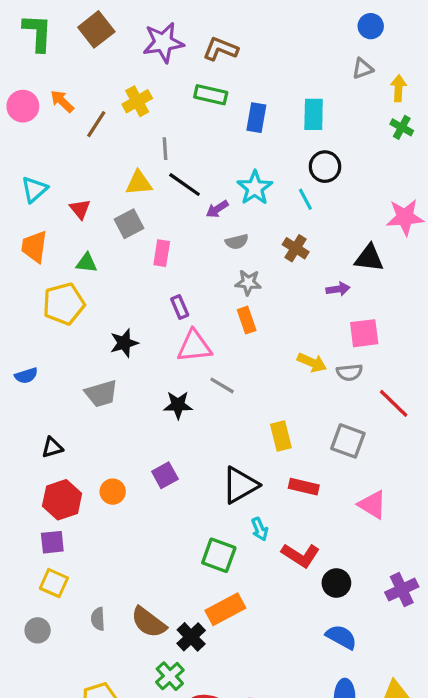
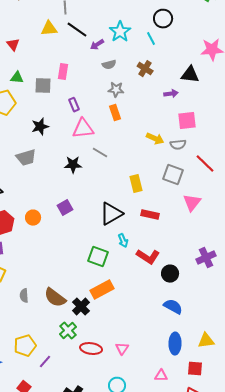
gray square: (129, 224) -> (43, 86), moved, turned 30
gray square: (348, 441) -> (173, 175), moved
pink triangle: (372, 505) -> (192, 203), moved, turned 36
purple cross: (402, 590) -> (206, 258), moved

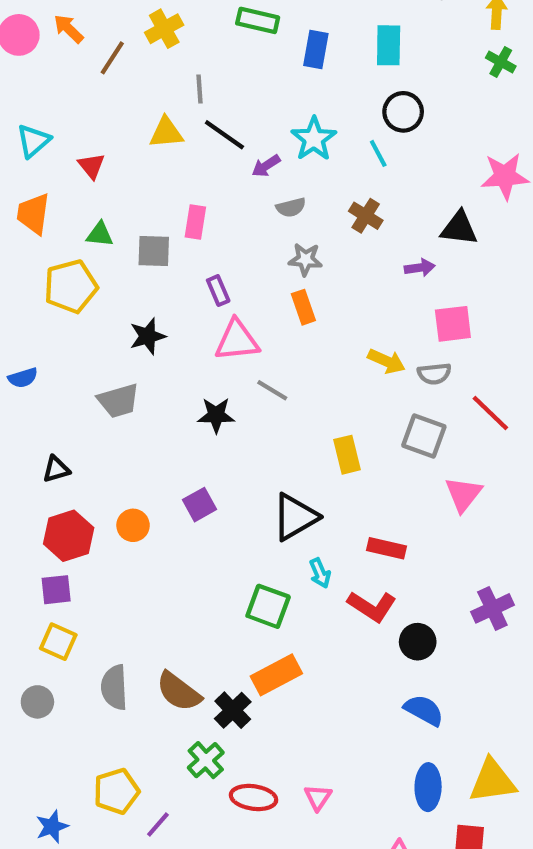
red rectangle: (150, 215) -> (386, 548), moved
gray semicircle: (24, 296) -> (114, 687), size x1.5
yellow triangle: (206, 341) -> (492, 781), size x1.4

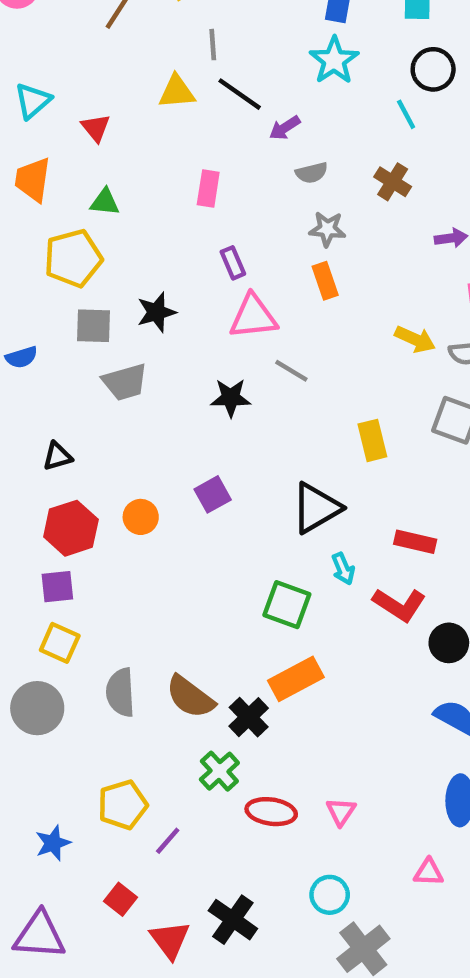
cyan star: (314, 139) -> (334, 60), moved
gray square: (154, 251) -> (93, 326), moved
gray circle: (37, 702) -> (37, 708), size x1.5

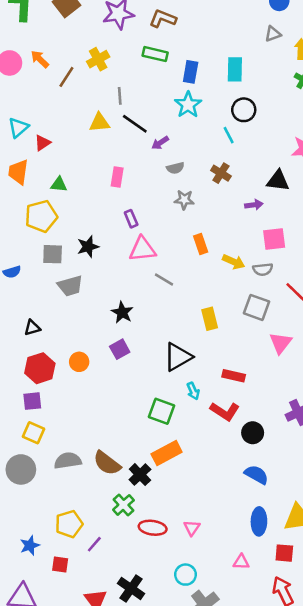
red triangle: (96, 128) -> (42, 143), moved, turned 36
orange rectangle: (325, 281) -> (201, 244), moved
black star: (231, 398) -> (122, 312), moved, turned 30
gray semicircle: (120, 692) -> (68, 461), turned 84
red square: (120, 899) -> (60, 564), moved, turned -30

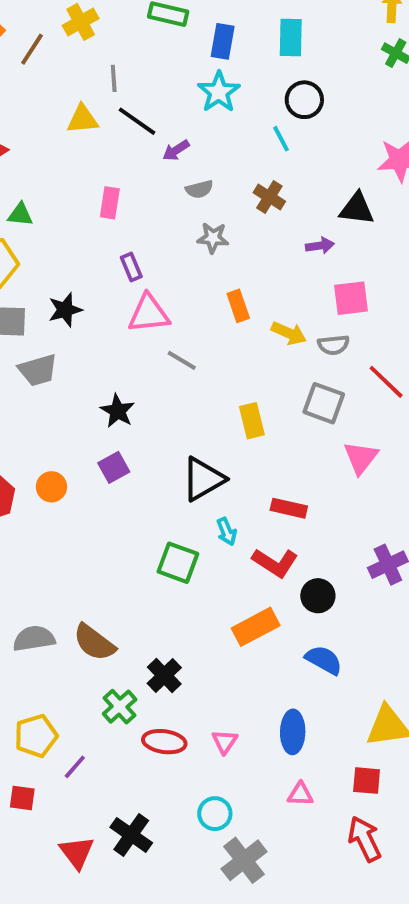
orange rectangle: (167, 453) -> (256, 627), moved
black cross: (140, 475) -> (164, 675), moved
blue ellipse: (259, 521) -> (293, 732), moved

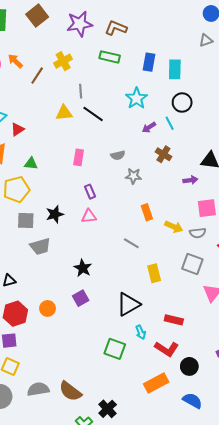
blue rectangle: (223, 41) -> (149, 62), moved
purple arrow: (176, 150) -> (149, 127), moved
gray semicircle: (199, 189) -> (118, 155), moved
pink triangle: (149, 314) -> (89, 216), moved, size x0.7
gray line: (182, 360) -> (131, 243), moved

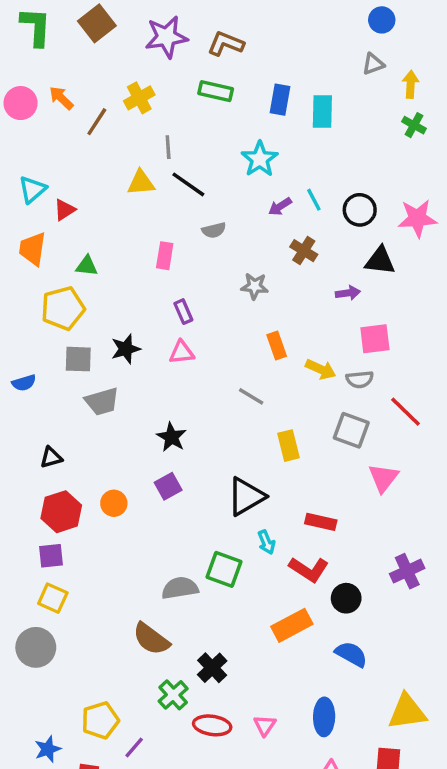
black circle: (182, 102) -> (360, 210), moved
gray semicircle: (118, 155) -> (214, 230), moved
gray semicircle: (38, 389) -> (180, 588), moved

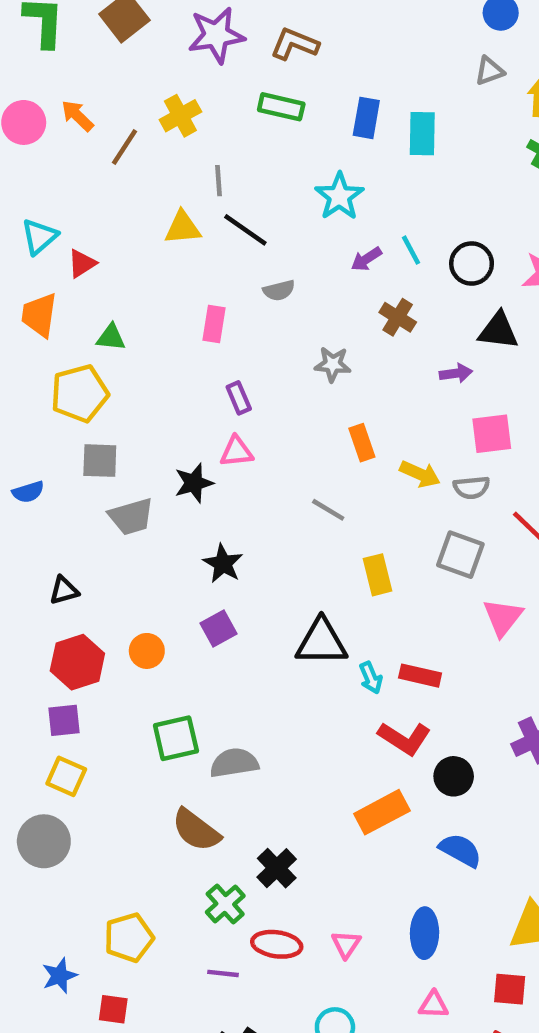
black star: (126, 349) -> (194, 483), moved
black triangle: (246, 496) -> (321, 642), turned 30
cyan arrow: (266, 542) -> (371, 678), moved
green square: (224, 569) -> (176, 738), moved, turned -33
purple line: (134, 747) -> (223, 973), moved, turned 55

